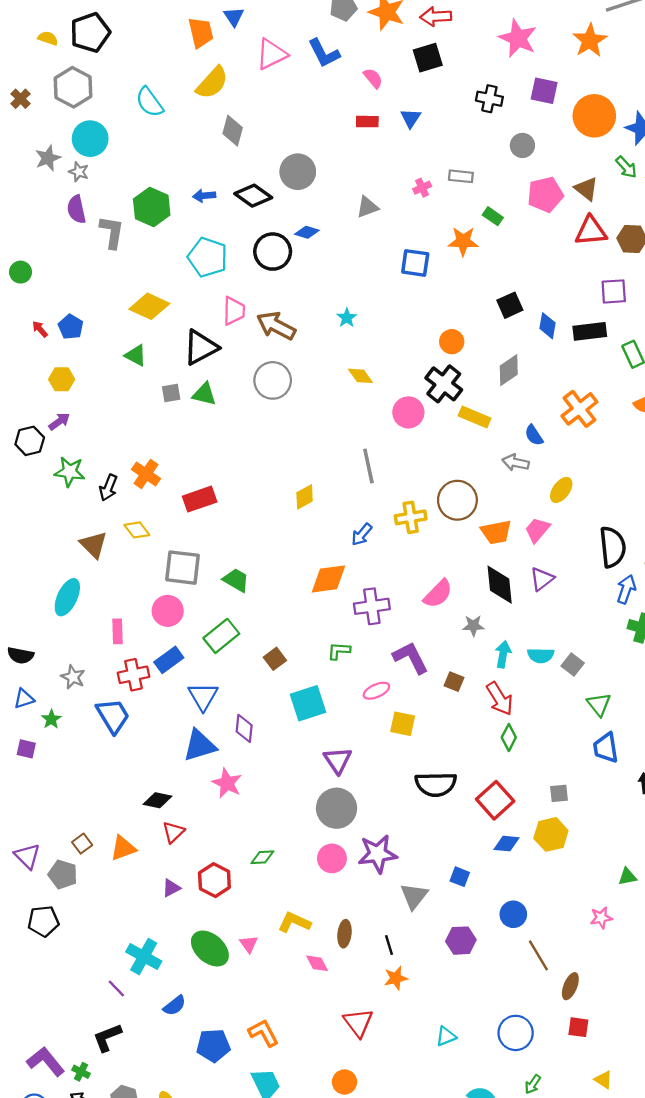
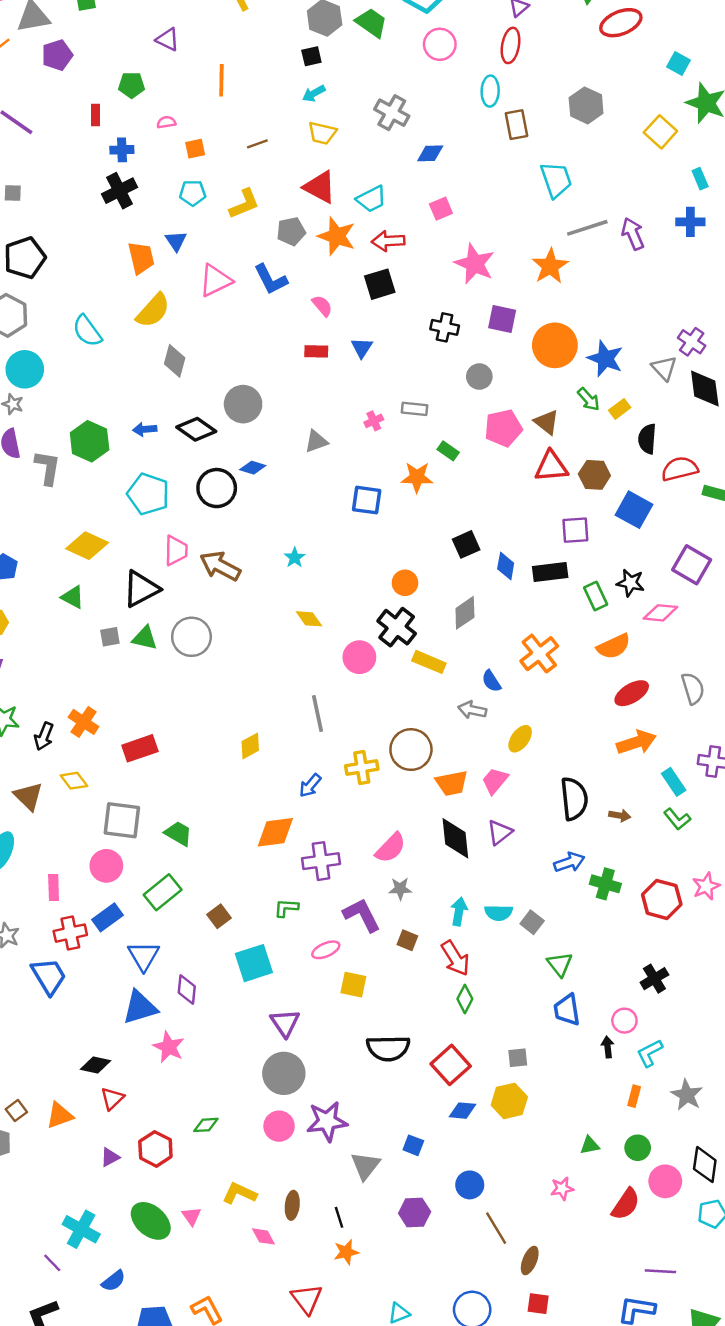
gray circle: (273, 380) -> (191, 637), moved
blue arrow: (626, 589) -> (569, 862), moved, turned 52
gray star: (473, 626) -> (400, 889), moved

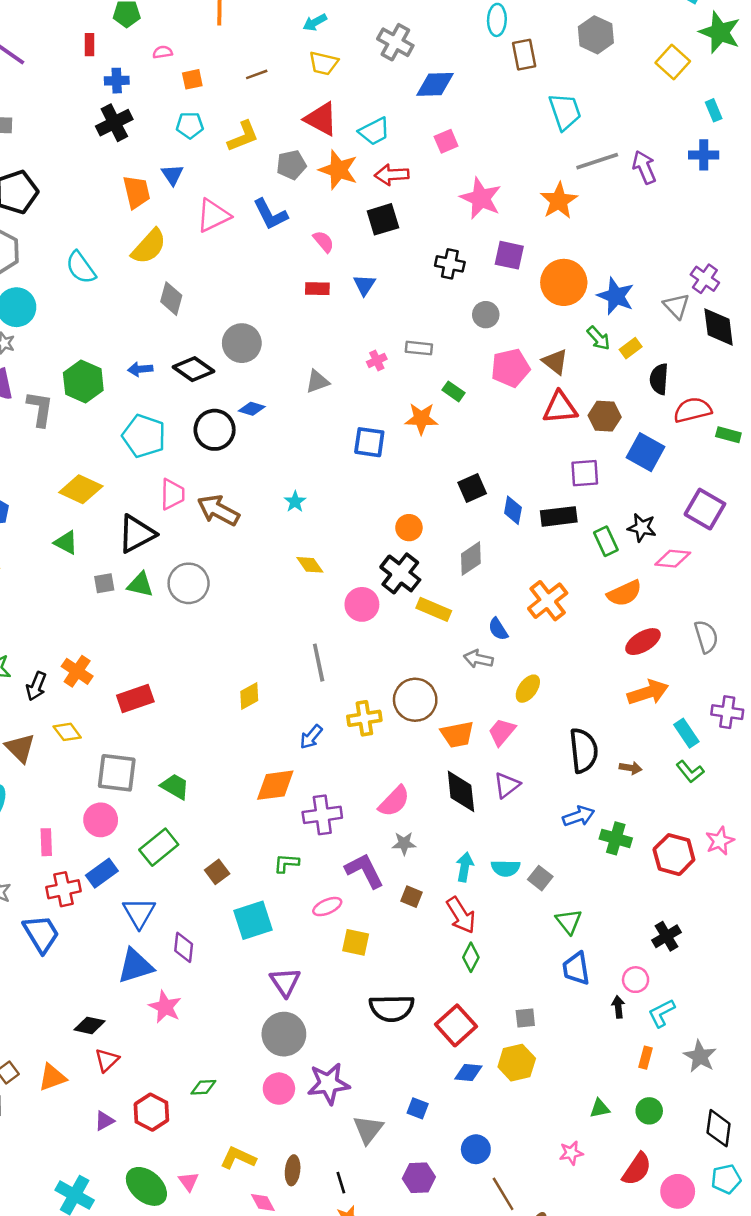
blue diamond: (430, 153) -> (435, 84), size x1.4
pink circle: (665, 1181) -> (678, 1191), moved

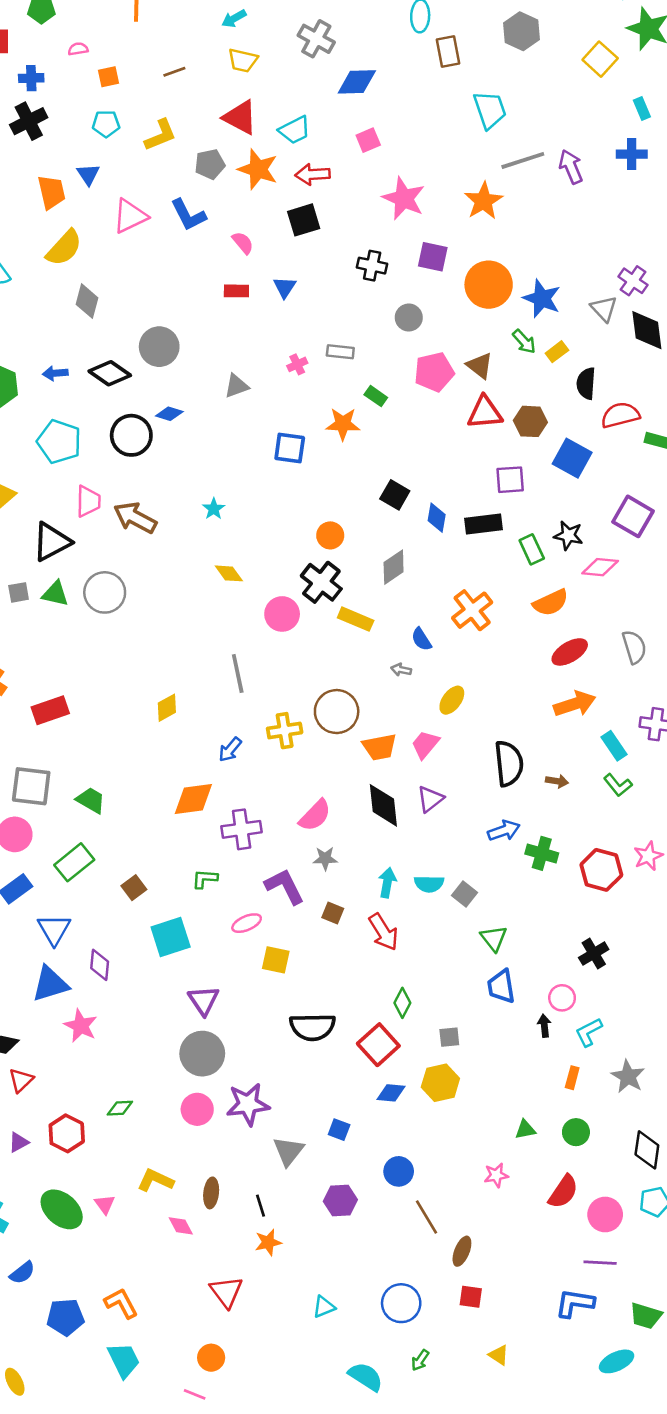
black square: (472, 488) -> (395, 495), turned -36
gray arrow: (478, 659) -> (401, 670), size x0.7
green diamond: (471, 957) -> (402, 1003), moved

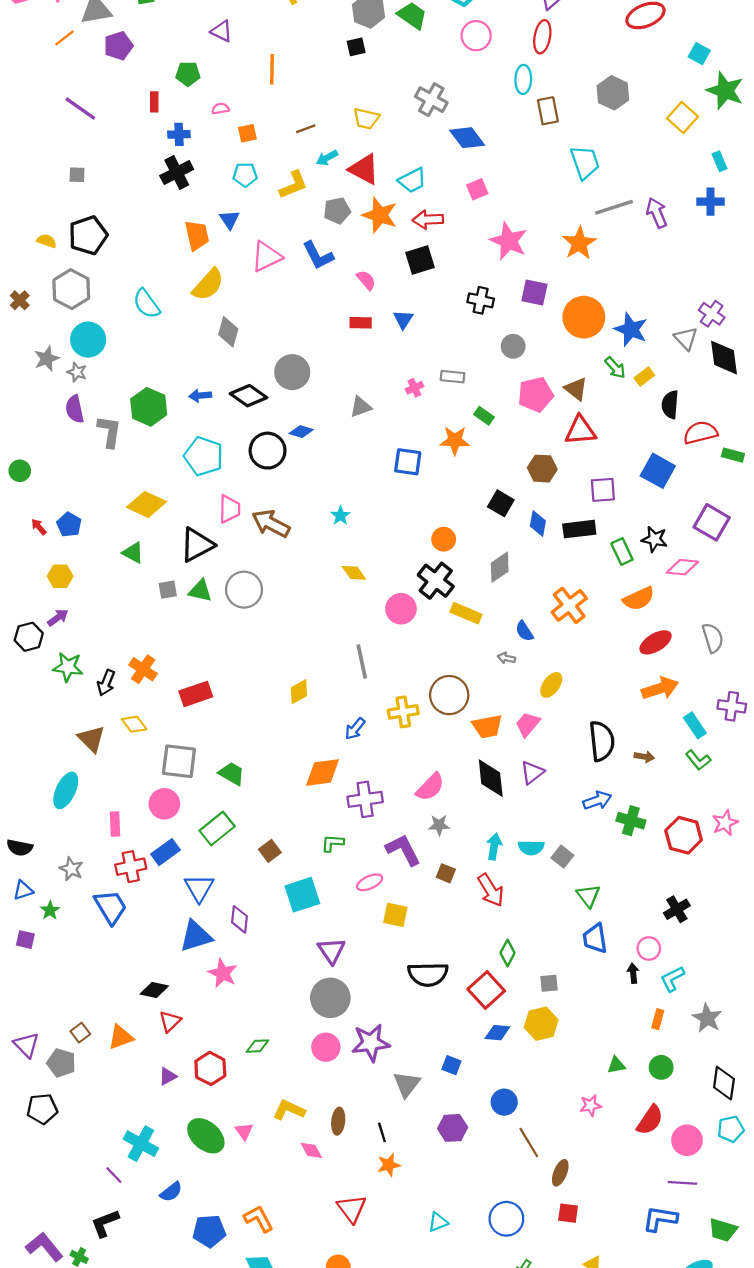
cyan arrow: (234, 19) -> (327, 158), moved
blue diamond: (357, 82) -> (467, 138), turned 54
brown hexagon: (530, 421) -> (542, 469), moved

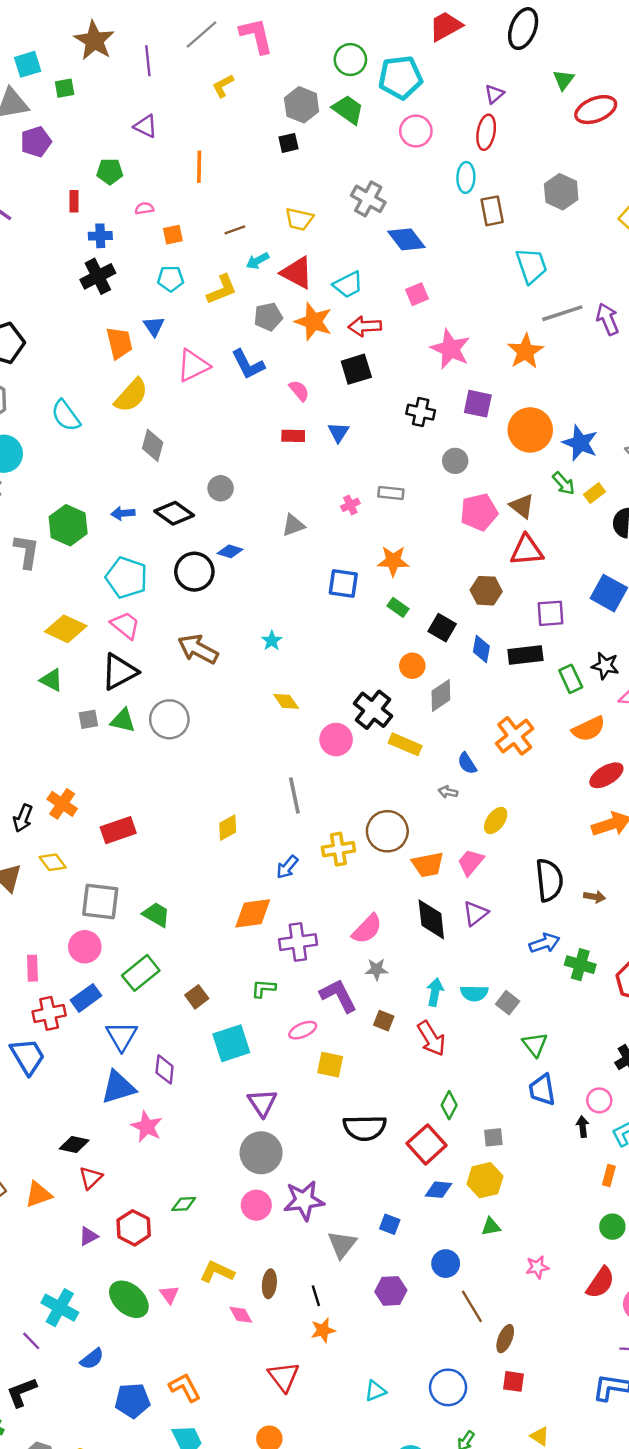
gray circle: (292, 372) -> (221, 488), size x0.7
green rectangle: (484, 416) -> (398, 607), moved
pink trapezoid: (229, 509) -> (125, 625), moved, turned -52
orange circle: (444, 539) -> (412, 666), moved
green triangle: (616, 1065) -> (491, 1227), moved

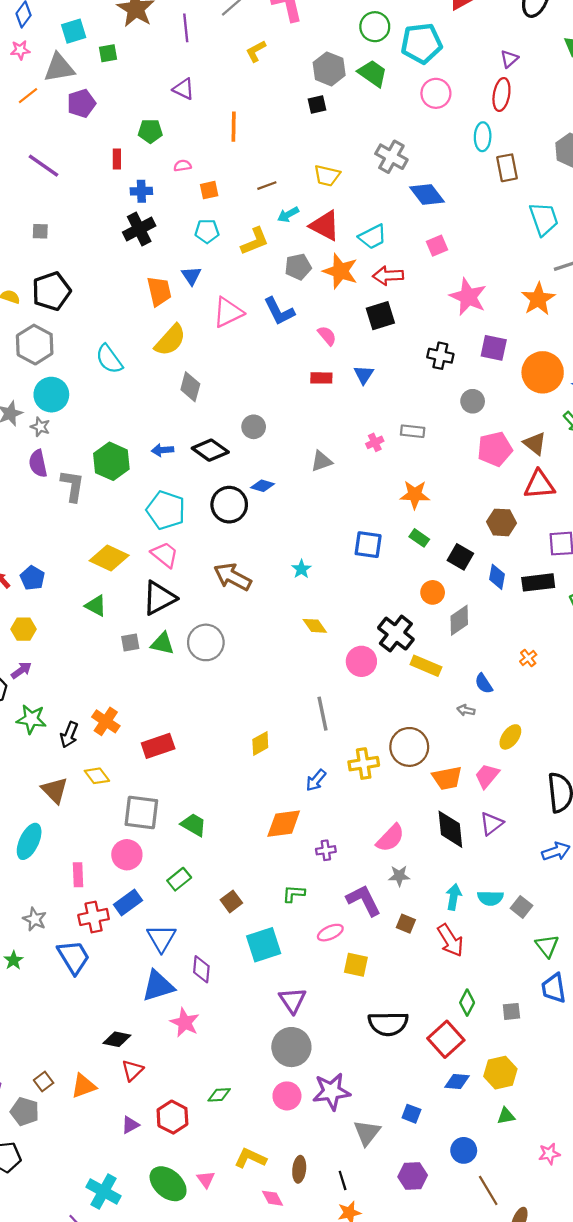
blue square: (343, 584) -> (368, 545), moved
orange cross: (515, 736) -> (528, 658), size x0.5
purple cross: (298, 942) -> (326, 850), size x0.6
green rectangle: (141, 973) -> (179, 879), size x0.7
gray square: (493, 1137) -> (511, 1011), moved

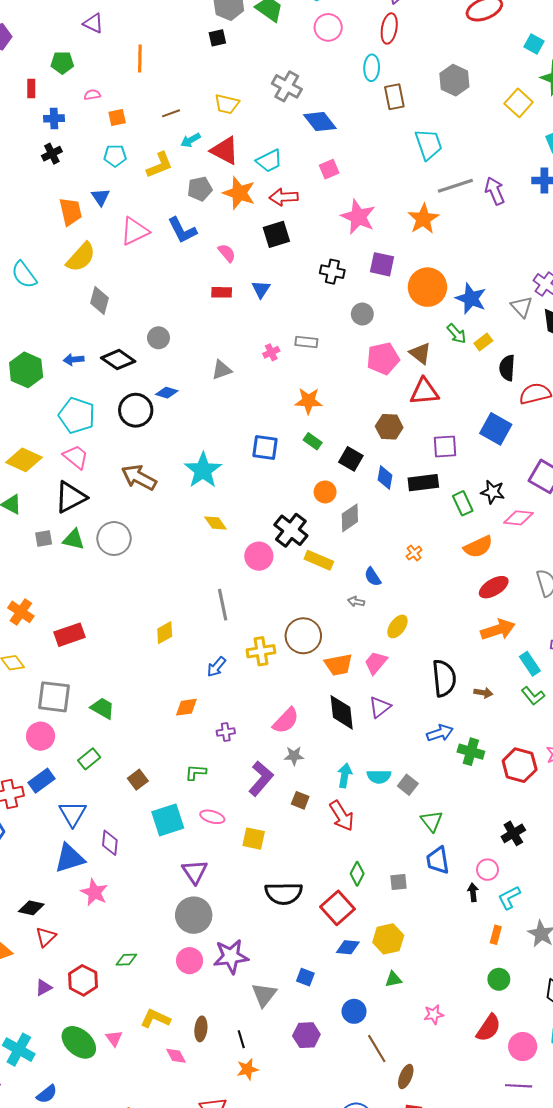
black cross: (139, 229) -> (52, 154), size x0.7
cyan star: (301, 569) -> (203, 470), size x2.0
orange diamond: (284, 824) -> (186, 707), size x0.7
purple L-shape: (364, 900) -> (261, 779), turned 68
pink ellipse: (330, 933) -> (212, 817), moved, turned 40

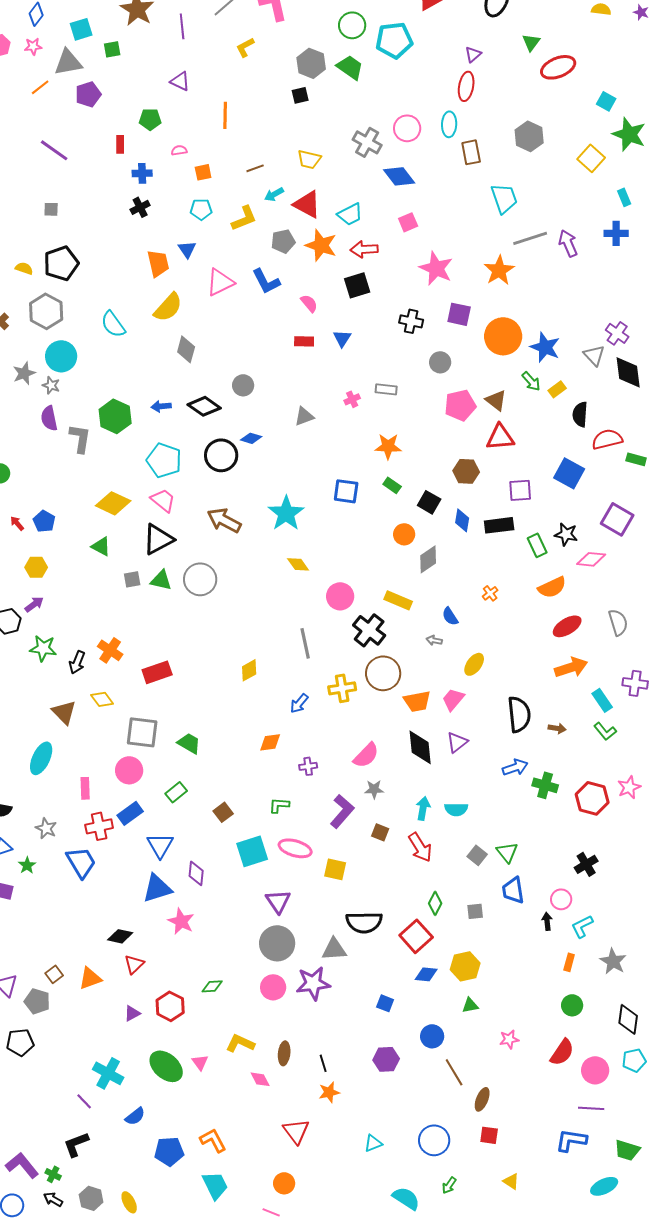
pink circle: (328, 27) -> (407, 128), moved
black cross: (291, 530) -> (369, 630), moved
gray square: (408, 785) -> (477, 855), moved
pink ellipse: (212, 817) -> (295, 848), size x1.4
gray triangle: (264, 995) -> (334, 949), moved, turned 48

